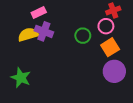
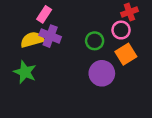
pink rectangle: (39, 13) -> (44, 14), turned -32
purple circle: (114, 71) -> (102, 73), moved
green star: (21, 78) -> (25, 72), moved

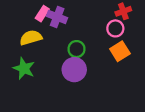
purple cross: (50, 36) -> (57, 17), moved
green circle: (95, 41) -> (76, 49), moved
purple circle: (102, 73) -> (74, 70), moved

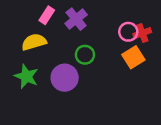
red cross: (123, 11) -> (142, 33), moved
purple cross: (57, 17) -> (76, 19), moved, turned 30
purple circle: (74, 70) -> (65, 78), moved

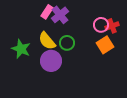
pink rectangle: (47, 15) -> (47, 12), moved
yellow semicircle: (34, 42) -> (47, 41), moved, turned -114
green star: (26, 76) -> (21, 49), moved

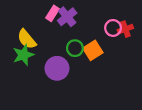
yellow semicircle: (47, 41) -> (27, 39), moved
orange square: (105, 45) -> (93, 50), moved
green star: (21, 49) -> (23, 55), turned 30

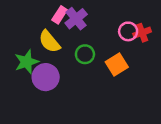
yellow semicircle: (27, 39) -> (49, 42), moved
orange square: (93, 50) -> (117, 64), moved
purple circle: (57, 68) -> (46, 77), moved

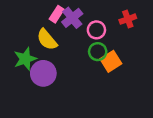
pink circle: (128, 31) -> (96, 30), moved
red cross: (142, 33) -> (128, 19), moved
green circle: (85, 54) -> (98, 52), moved

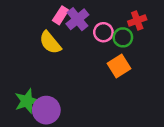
green circle: (98, 52) -> (123, 37), moved
green star: (25, 59) -> (27, 101), moved
purple circle: (43, 73) -> (46, 110), moved

